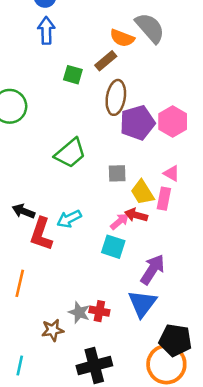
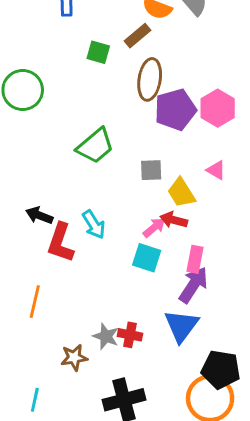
pink rectangle: (164, 199) -> (195, 259), moved
cyan arrow: (69, 219) -> (94, 224), turned -95

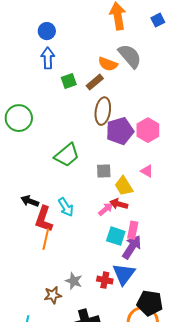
green square: (98, 52) -> (69, 81), moved, turned -35
cyan square: (147, 258) -> (116, 236), moved
orange line: (35, 302) -> (46, 239), moved
red cross: (130, 335) -> (105, 280), moved

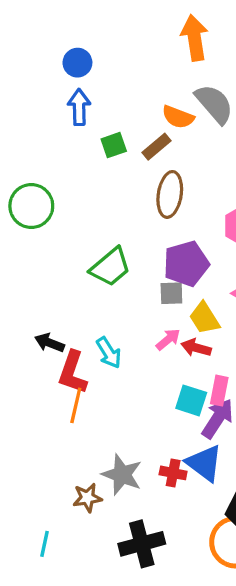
purple pentagon: (120, 131) -> (186, 264), moved
pink arrow: (106, 209) -> (168, 339), moved
blue triangle: (124, 274) -> (204, 463), turned -30
gray star: (74, 281) -> (122, 475), size x1.4

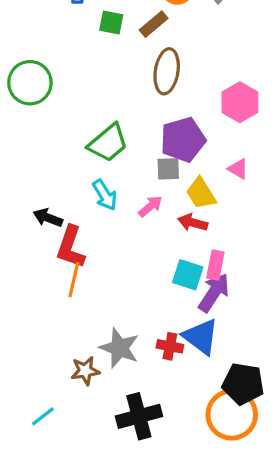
green square: (114, 145) -> (111, 22), turned 30
pink arrow: (168, 339) -> (150, 206), moved
cyan arrow: (109, 353) -> (105, 195), moved
cyan line: (44, 544) -> (43, 416), turned 40

